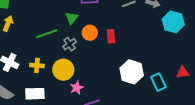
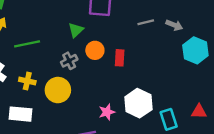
green line: (47, 34) -> (27, 44), moved
pink star: (77, 88) -> (107, 112), moved

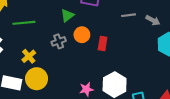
yellow cross: (27, 81) -> (29, 56), moved, turned 32
yellow circle: (58, 90) -> (37, 79), moved

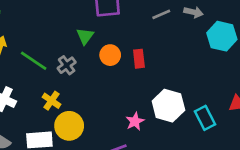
green line: (24, 23) -> (34, 61), turned 55
gray cross: (59, 41) -> (67, 65), moved

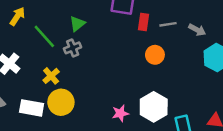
green triangle: (85, 36) -> (77, 24), moved
orange circle: (110, 55) -> (155, 55), moved
red rectangle: (139, 59) -> (143, 22), moved

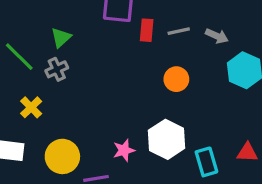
orange circle: (155, 55) -> (176, 79), moved
yellow circle: (61, 102) -> (62, 156), moved

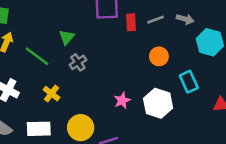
gray cross: (57, 69) -> (78, 62), moved
pink star: (124, 150) -> (122, 100), moved
cyan rectangle: (206, 162) -> (189, 82), moved

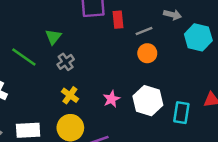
gray line: (156, 20) -> (144, 31), moved
cyan rectangle: (189, 82) -> (181, 113), moved, turned 35
yellow cross: (51, 94) -> (70, 95), moved

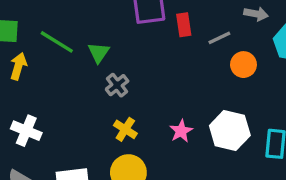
orange circle: (147, 53) -> (243, 65), moved
green line: (24, 57) -> (57, 42), moved

